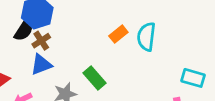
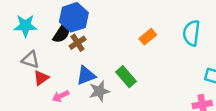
cyan semicircle: (146, 37) -> (191, 33), moved
blue triangle: (41, 65) -> (86, 75), moved

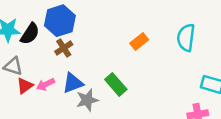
black semicircle: (62, 33) -> (30, 34), moved
pink arrow: (61, 96) -> (46, 84), moved

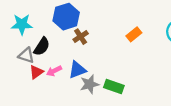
black semicircle: (30, 34) -> (42, 47), moved
brown cross: (64, 48) -> (81, 37), moved
green rectangle: (116, 84) -> (114, 86), moved, turned -30

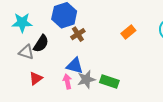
blue triangle: (77, 70) -> (75, 66), turned 36
pink arrow: (54, 71) -> (67, 81), moved, turned 104
red triangle: (36, 72) -> (36, 78), moved

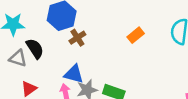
black semicircle: (41, 44) -> (35, 49), turned -66

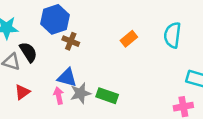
brown cross: (77, 38) -> (71, 41), turned -35

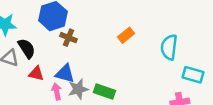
cyan semicircle: (172, 35) -> (169, 47), moved
red triangle: (22, 92) -> (36, 74), moved, turned 49

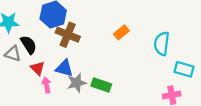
brown cross: (69, 38) -> (68, 35), size x1.5
red triangle: (36, 74) -> (37, 68), turned 32
pink arrow: (57, 92) -> (46, 85), moved

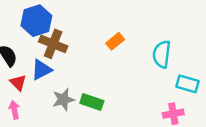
blue triangle: (64, 68) -> (41, 70), moved, turned -42
pink arrow: (46, 85) -> (14, 110), moved

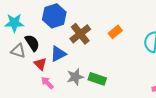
brown cross: (53, 44) -> (80, 34), moved, turned 30
pink arrow: (14, 110) -> (47, 83), moved, turned -32

